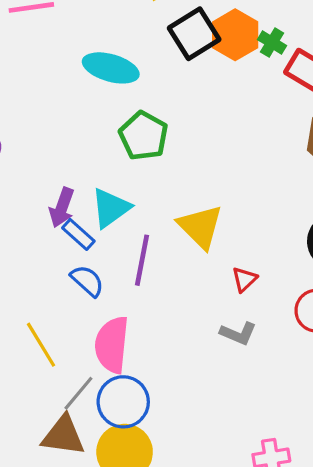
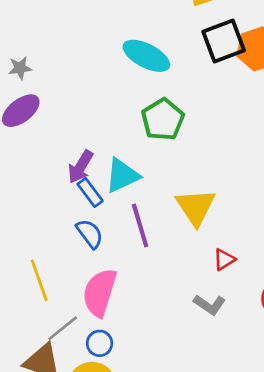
purple line: (142, 260) -> (140, 225), turned -39
blue circle: (123, 402) -> (100, 343), size x0.6

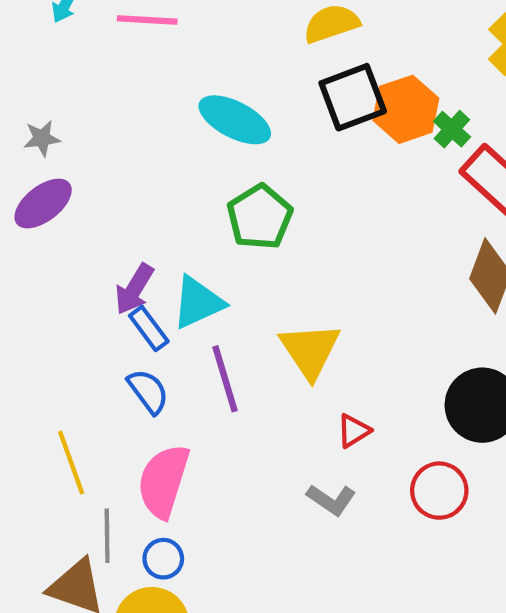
gray line: (63, 328) -> (107, 536), turned -52

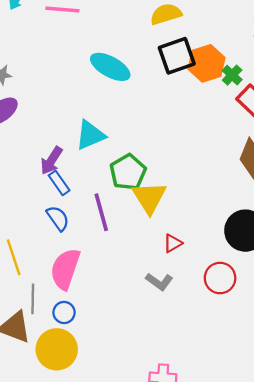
green pentagon: (260, 217) -> (128, 172), moved
cyan triangle: (198, 302) -> (90, 135), moved

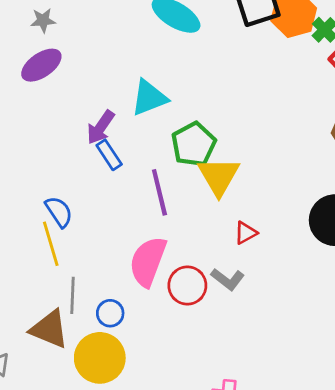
blue semicircle: (58, 218) -> (59, 212), moved
pink semicircle: (65, 269) -> (148, 261), moved
red circle: (220, 278) -> (187, 286), moved

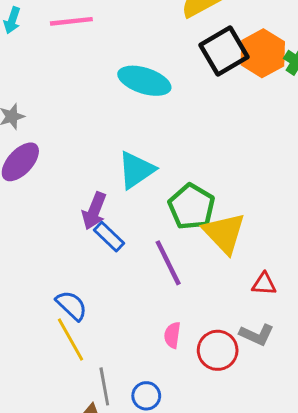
red triangle: (246, 233) -> (264, 284), turned 45
pink semicircle: (148, 261) -> (172, 335), size x0.5

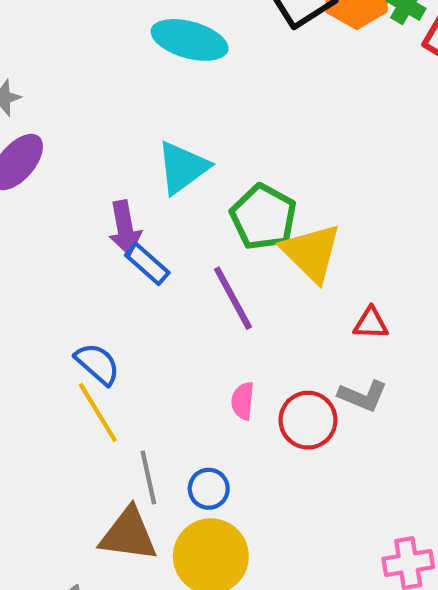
purple arrow: (94, 211) -> (125, 228), turned -30

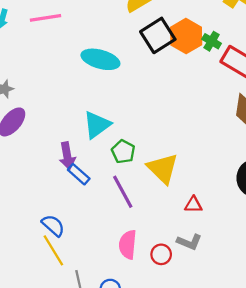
green pentagon: (263, 217) -> (123, 152), moved, size x0.7
pink semicircle: (243, 401) -> (128, 244), size x1.5
red circle: (308, 420) -> (161, 254), size x0.7

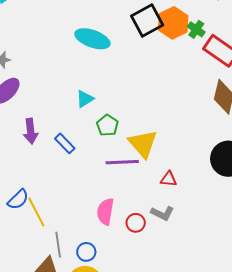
cyan triangle: (97, 125) -> (85, 99), size x0.7
purple arrow: (67, 156) -> (31, 131), moved
purple line: (123, 192) -> (122, 162), moved, turned -68
blue semicircle: (53, 225) -> (18, 199), moved, turned 90

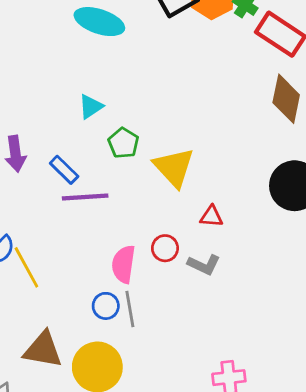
purple line: (122, 162) -> (85, 197), moved
red circle: (136, 223) -> (165, 248), moved
gray line: (58, 245) -> (130, 309), moved
blue circle: (86, 252) -> (106, 306), moved

